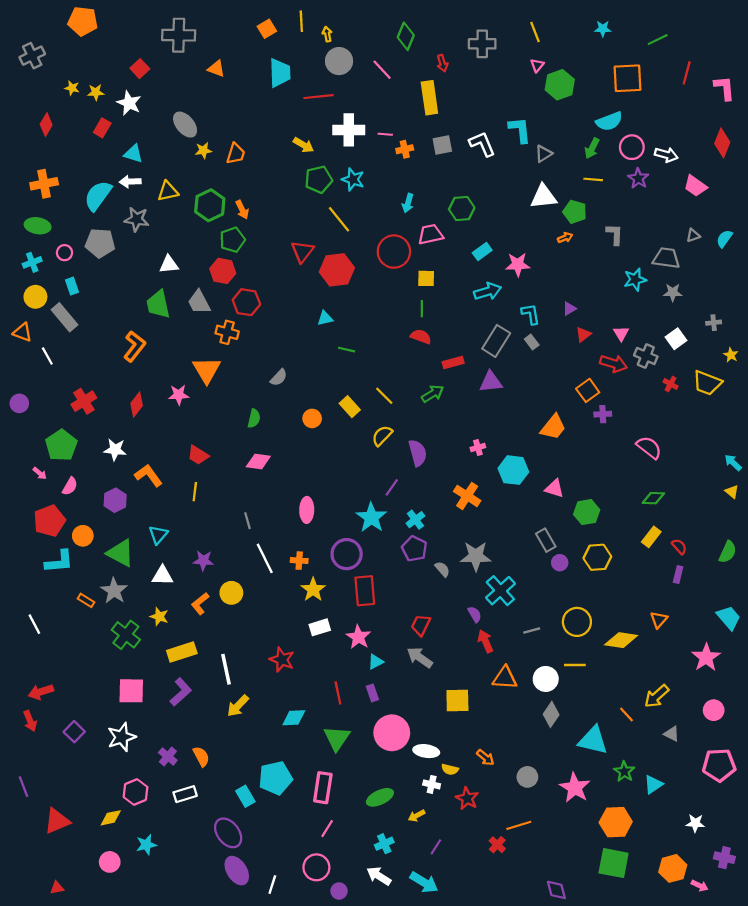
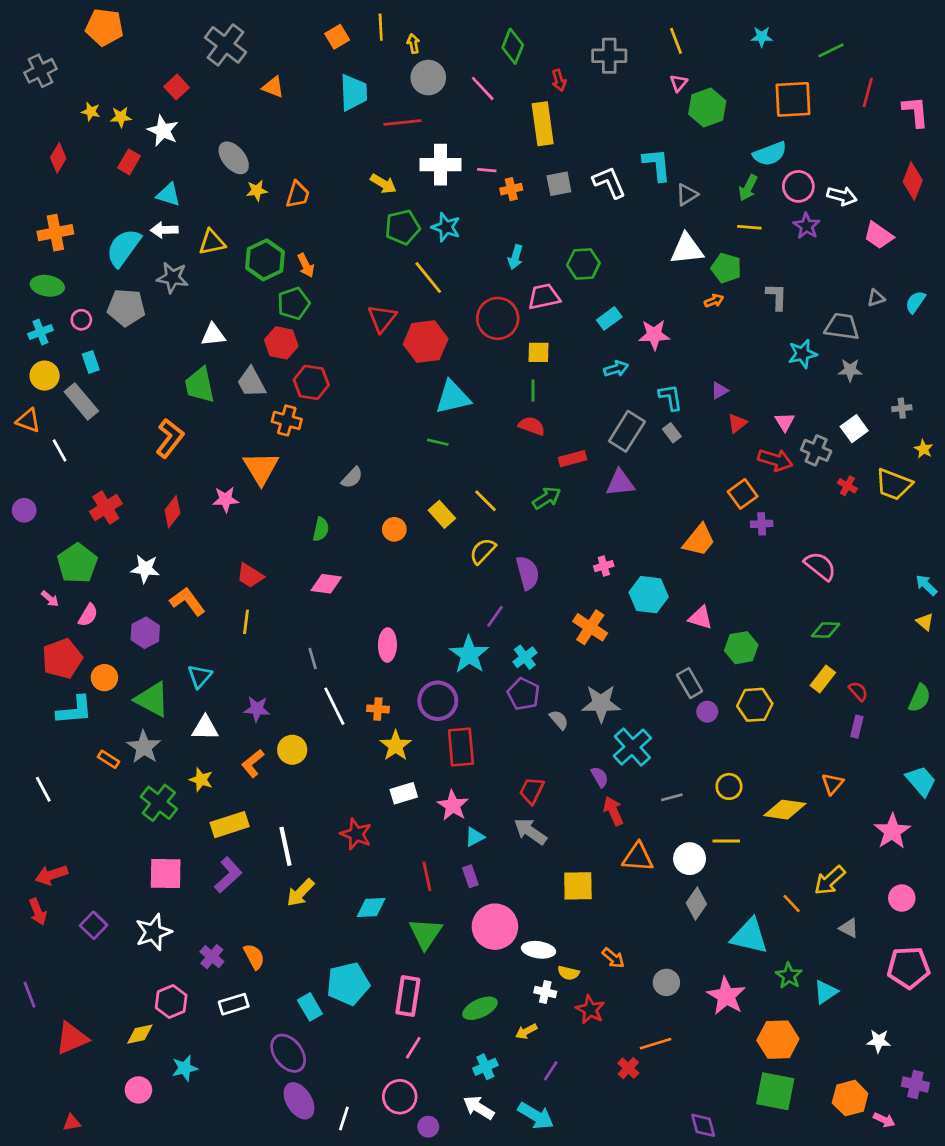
gray cross: (179, 35) -> (226, 45), turned 36
cyan arrow: (488, 291) -> (616, 369), size x0.7
cyan triangle: (325, 318) -> (453, 397), moved, size x1.8
yellow circle: (577, 622) -> (729, 786), size x0.7

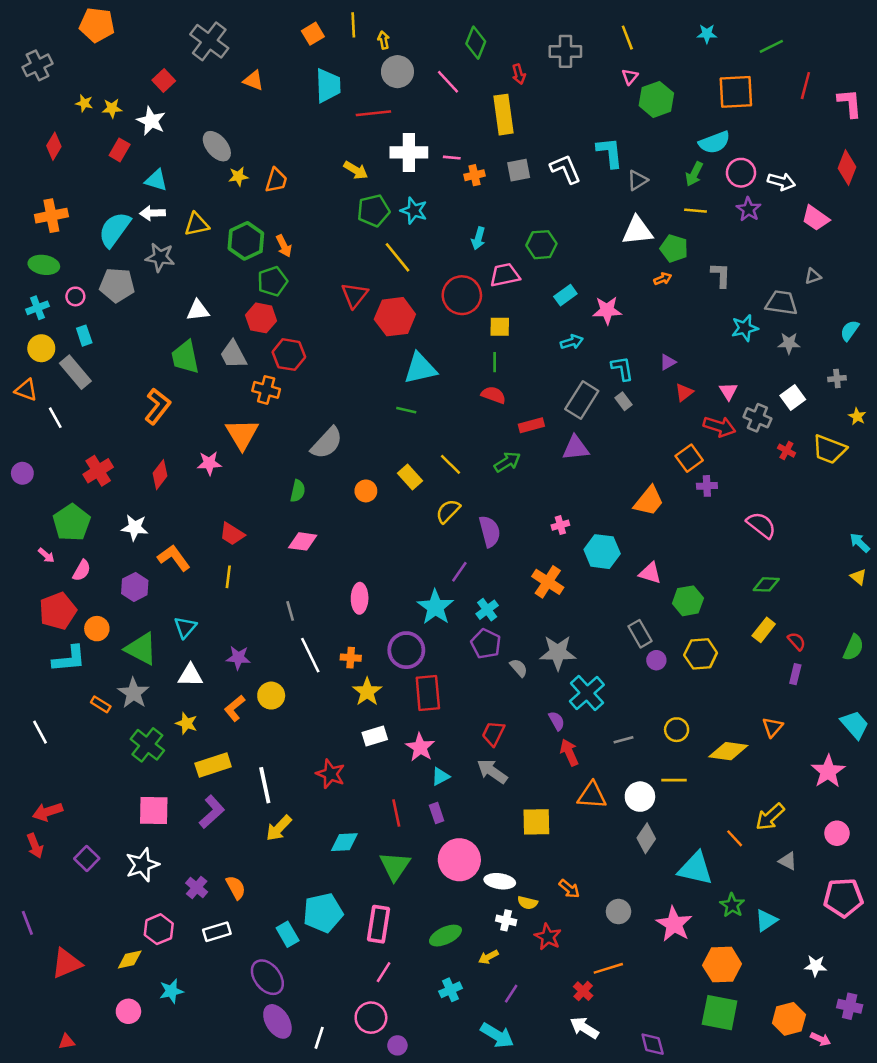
cyan semicircle: (915, 302) -> (850, 331), moved
gray semicircle: (352, 478) -> (327, 443), size x1.6
white arrow: (479, 1108) -> (584, 1028), moved

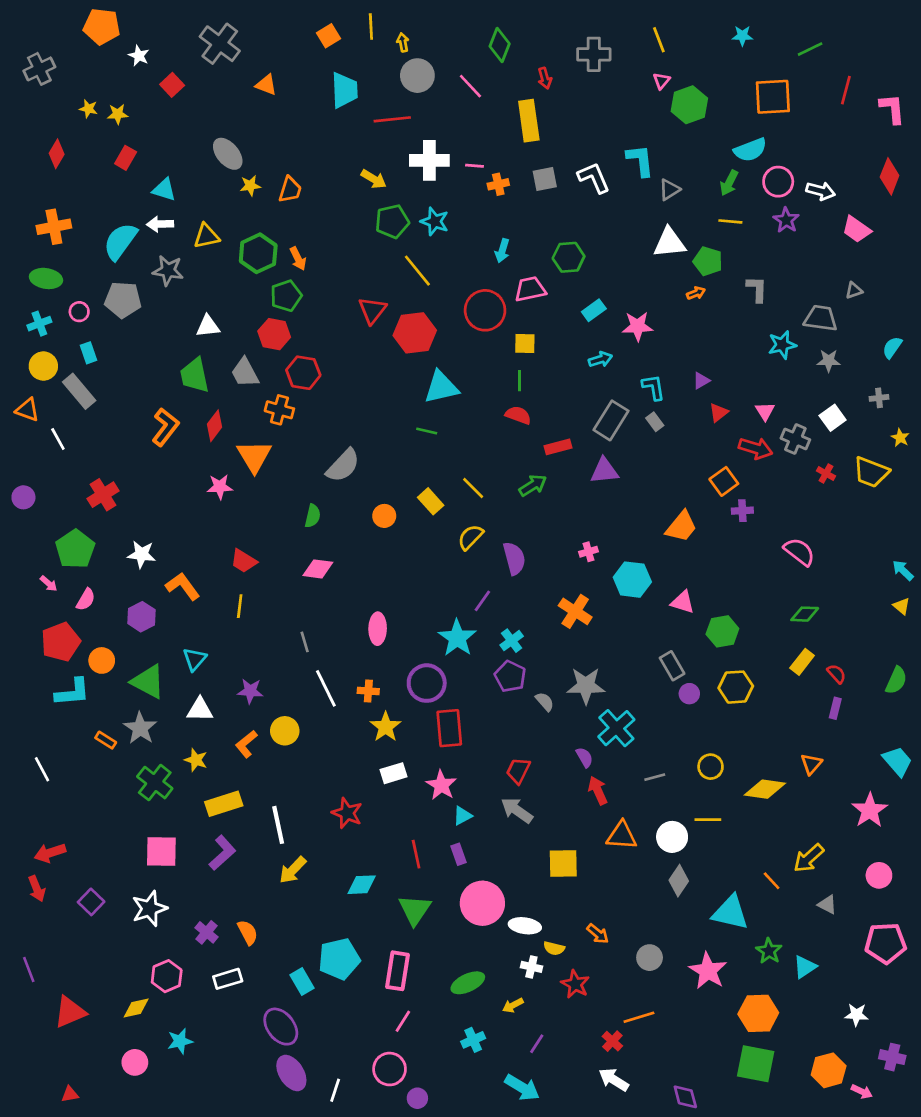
white star: (151, 121) -> (139, 56), moved, size x0.7
red diamond: (160, 475) -> (214, 426), moved

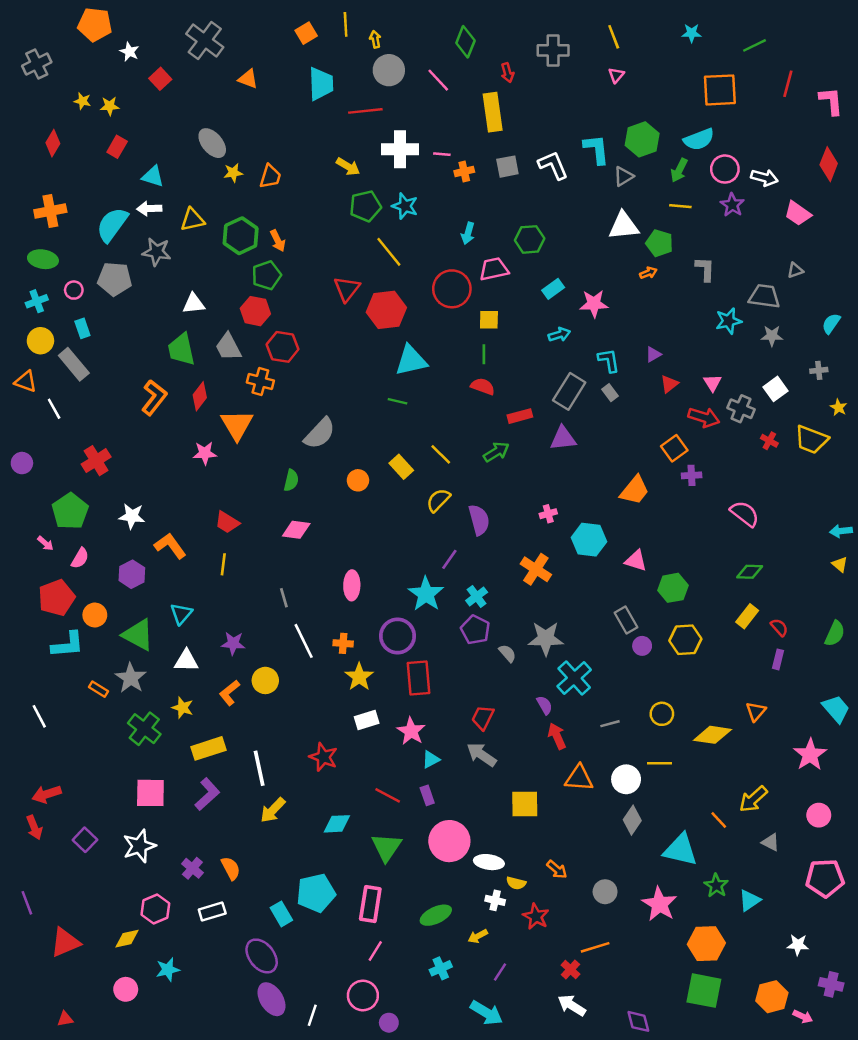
green hexagon: (689, 105) -> (642, 139), moved
cyan arrow: (903, 570) -> (841, 531), turned -50
red line: (416, 854) -> (388, 795), turned -50

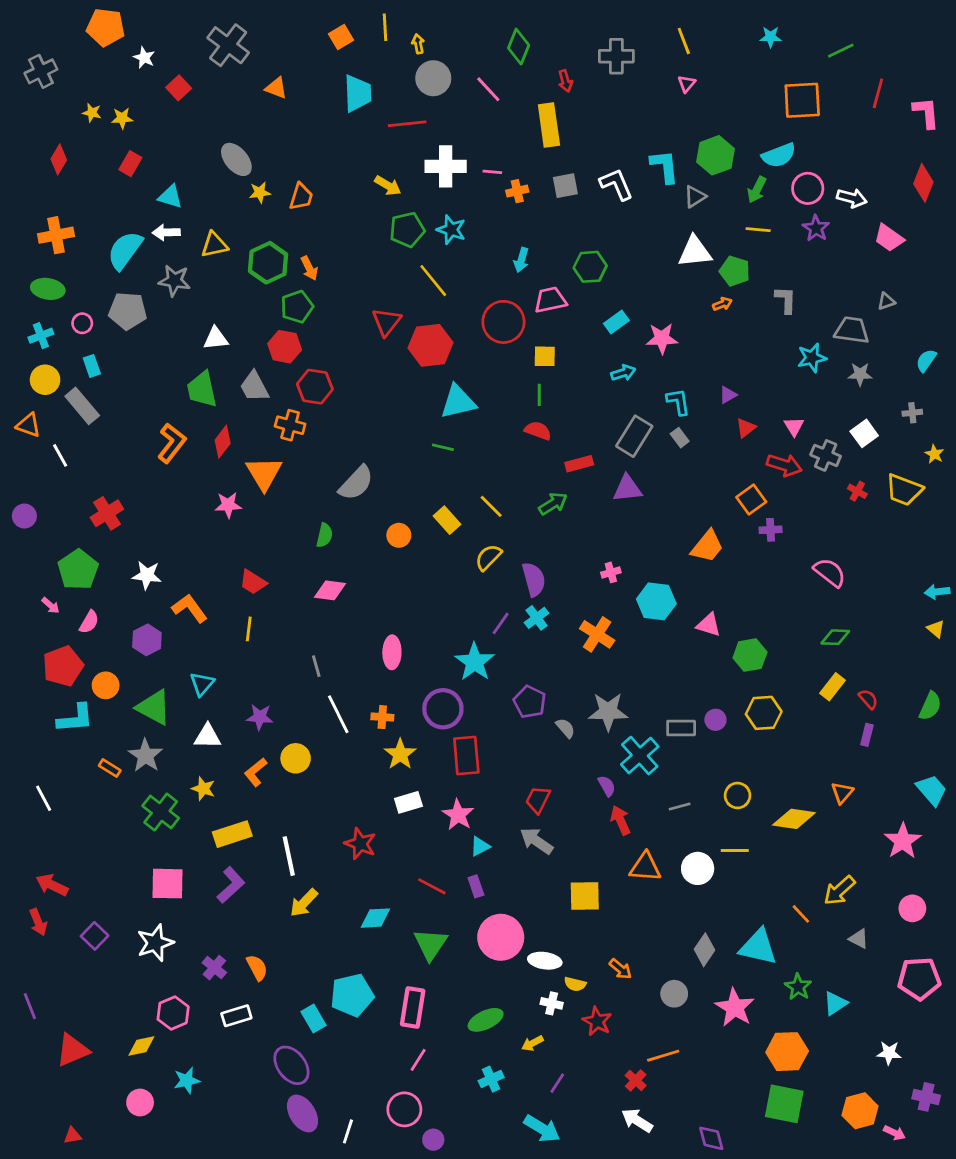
cyan cross: (477, 596) -> (537, 618), moved
gray rectangle: (626, 620) -> (681, 728), moved, turned -60
red arrow: (47, 794) -> (52, 885), turned 44
gray diamond: (632, 820) -> (704, 950), moved

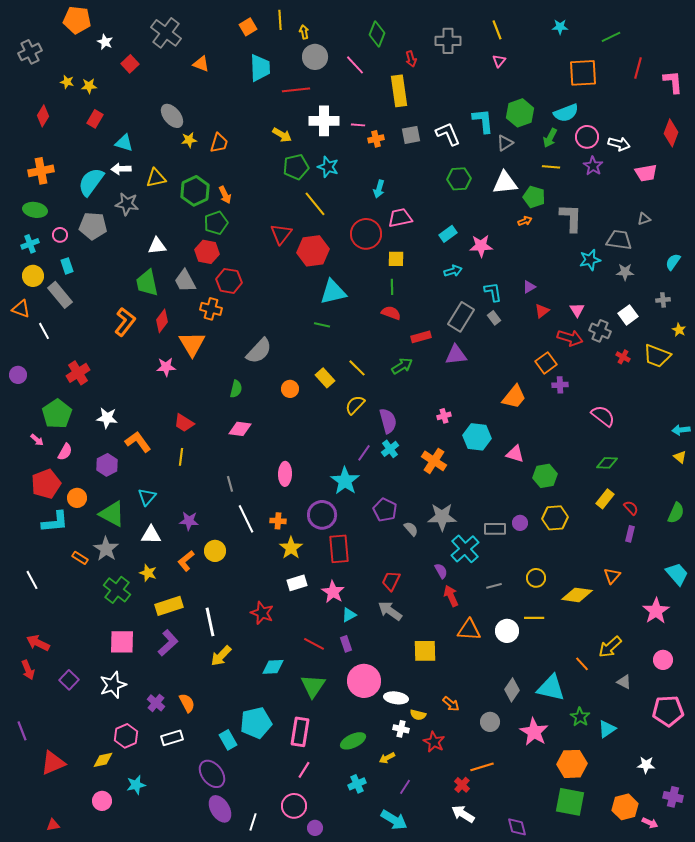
pink trapezoid: (889, 238) -> (646, 173), turned -45
green hexagon: (590, 267) -> (459, 179), moved
gray L-shape: (786, 300) -> (571, 218), size x1.4

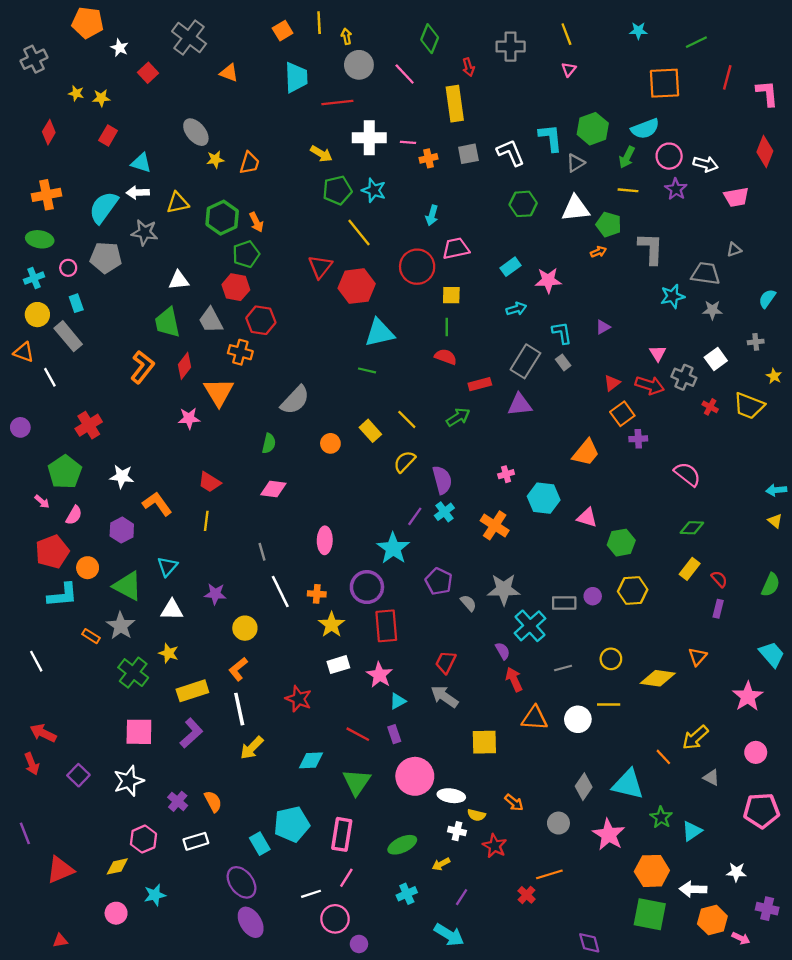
red triangle: (542, 311) -> (612, 383), moved
orange L-shape: (186, 561) -> (238, 669), moved
white arrow: (463, 814) -> (693, 889), moved, turned -30
white line: (253, 822) -> (311, 894), moved, turned 54

